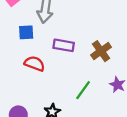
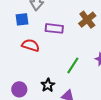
brown cross: (101, 51) -> (87, 20), moved

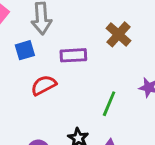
red semicircle: (31, 45) -> (44, 85), turned -36

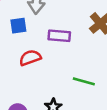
green line: (109, 104) -> (84, 81), turned 75

